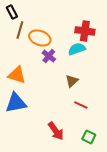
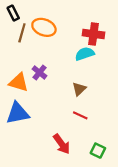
orange ellipse: (40, 38) -> (44, 27), moved
purple cross: (49, 56) -> (40, 72), moved
red line: (81, 105) -> (80, 115), moved

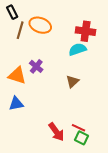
blue triangle: (18, 113) -> (16, 104), size x0.7
red line: (80, 115) -> (78, 128), moved
green square: (98, 151) -> (81, 138), moved

